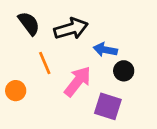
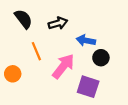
black arrow: (71, 29) -> (58, 23), size x0.7

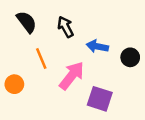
black arrow: (58, 23) -> (66, 27), turned -102
black circle: (101, 58) -> (130, 57), moved

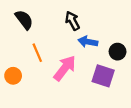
black arrow: (66, 27) -> (72, 21), moved
purple square: (100, 99) -> (103, 76), moved

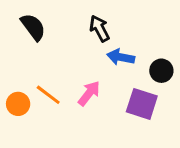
orange line: (37, 53) -> (48, 95), moved, turned -30
pink arrow: (65, 68) -> (89, 93), size x0.7

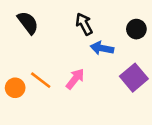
black circle: (161, 71) -> (136, 29), moved
purple square: (142, 104) -> (134, 78), moved, turned 32

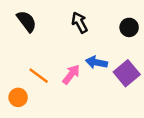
blue arrow: (102, 48) -> (97, 62), moved
orange circle: (15, 88) -> (18, 97), moved

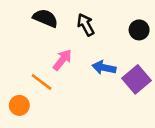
black semicircle: (27, 21) -> (45, 18), moved, turned -30
pink arrow: (71, 74) -> (62, 60), moved

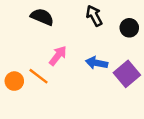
black arrow: (86, 25) -> (94, 16), moved
orange circle: (19, 105) -> (14, 81), moved

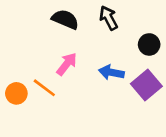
black semicircle: (42, 17) -> (65, 19), moved
black circle: (129, 28) -> (149, 44), moved

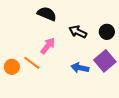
black arrow: (109, 18) -> (78, 32), moved, turned -36
blue arrow: (111, 72) -> (80, 68), moved

